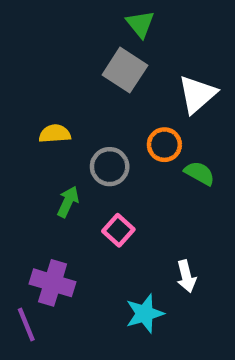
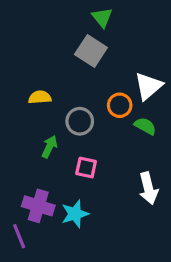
white triangle: (197, 94) -> (148, 86), moved
pink square: (118, 230) -> (86, 168), turned -30
white arrow: (186, 276) -> (148, 188), moved, size x1.4
cyan star: (145, 314) -> (75, 214), moved

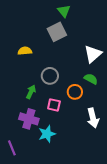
gray square: (91, 51) -> (57, 32), turned 30
yellow semicircle: (40, 97) -> (25, 51), moved
orange circle: (120, 105) -> (75, 92), moved
purple cross: (38, 206) -> (29, 119), moved

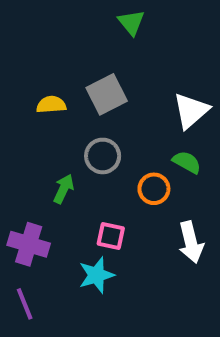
gray square: (57, 32) -> (107, 94), moved
pink square: (54, 105) -> (111, 236), moved
purple cross: (29, 119) -> (29, 244), moved

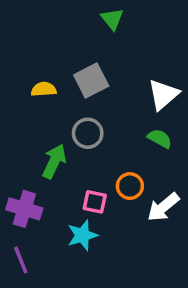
green arrow: (64, 189) -> (54, 161), size x1.4
orange circle: (154, 189) -> (130, 186), moved
white arrow: (191, 242) -> (163, 207), turned 64

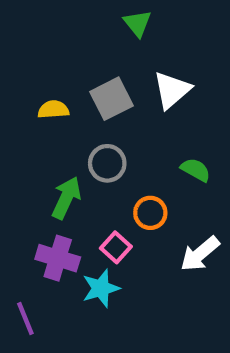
white triangle: (163, 95) -> (172, 90), moved
orange circle: (130, 186) -> (150, 213), moved
pink square: (95, 202) -> (116, 247), turned 30
purple cross: (24, 209) -> (58, 258), moved

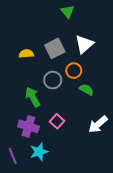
green semicircle: (196, 170) -> (86, 90), moved
green arrow: (66, 198) -> (33, 97), turned -54
orange circle: (150, 213) -> (74, 71), moved
cyan star: (101, 288) -> (39, 152), moved

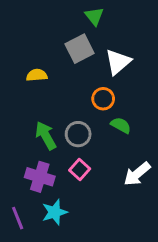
gray square: (55, 48) -> (80, 49), moved
gray circle: (53, 80) -> (78, 134), moved

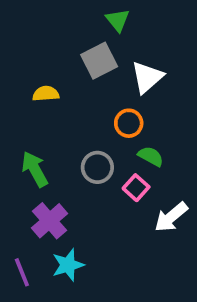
green arrow: (46, 136) -> (35, 169), moved
pink square: (80, 169) -> (136, 188), moved
purple cross: (40, 177) -> (49, 221), turned 32

